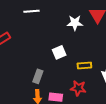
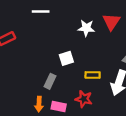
gray rectangle: (38, 76) -> (50, 81), moved

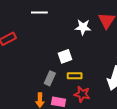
yellow rectangle: (93, 75) -> (75, 76), moved

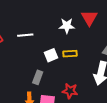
white line: (39, 12) -> (25, 35), moved
yellow rectangle: (75, 76) -> (70, 54), moved

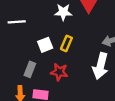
yellow rectangle: (70, 54) -> (66, 43), turned -64
red star: (70, 91) -> (59, 72), moved

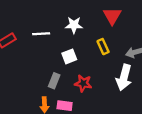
white star: (63, 12) -> (74, 25), moved
yellow rectangle: (66, 43) -> (103, 47), moved, turned -48

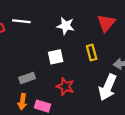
white line: (41, 34) -> (21, 21), moved
gray rectangle: (54, 81) -> (27, 78), moved, turned 40

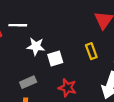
white star: (66, 26) -> (36, 46), moved

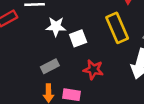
yellow rectangle: (91, 51) -> (117, 28), size x1.6

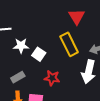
white square: (78, 38) -> (39, 54), turned -32

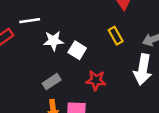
yellow rectangle: (69, 44) -> (116, 36), size x0.6

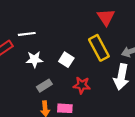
yellow rectangle: (116, 36) -> (99, 48), size x1.6
white star: (53, 41) -> (34, 59), moved

